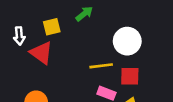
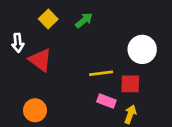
yellow square: (52, 27) -> (48, 19), moved, turned -30
white circle: (127, 41) -> (142, 49), moved

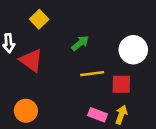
green arrow: (84, 20) -> (80, 43), moved
pink rectangle: (106, 101) -> (97, 115), moved

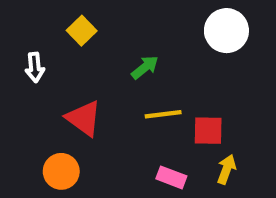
white circle: (133, 50) -> (226, 31), moved
red triangle: (31, 60) -> (84, 118), moved
yellow arrow: (121, 115) -> (226, 169), moved

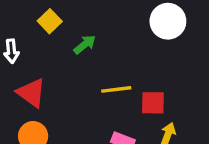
green arrow: (145, 67) -> (85, 45), moved
red triangle: (84, 118) -> (31, 93), moved

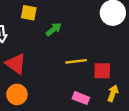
yellow square: (50, 21) -> (29, 13), turned -35

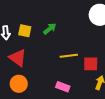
yellow square: (29, 13) -> (25, 31), moved
pink rectangle: (81, 98) -> (63, 87), moved

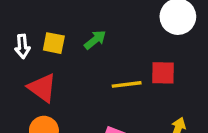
red square: (91, 64) -> (163, 73), moved

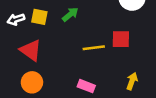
white arrow: (22, 46) -> (16, 19), turned 77

